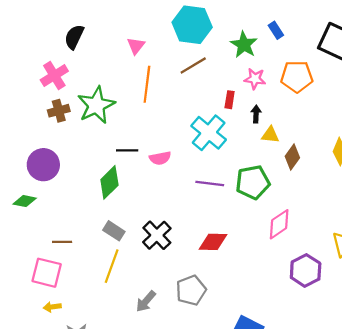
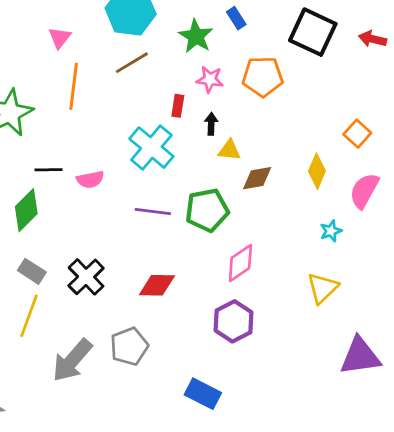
brown diamond: (292, 157) -> (257, 178), turned 45
purple hexagon: (306, 270) -> (233, 321), moved
gray arrow: (146, 301) -> (72, 360), size x1.6

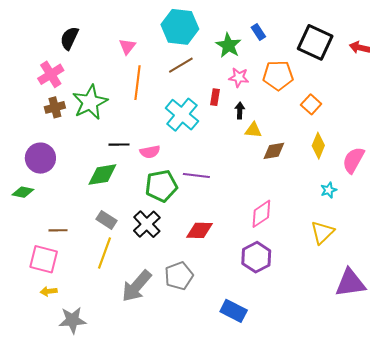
orange square: (357, 134) -> (311, 104), moved
cyan cross: (151, 148) -> (182, 115), moved
green diamond: (26, 210) -> (102, 175), turned 36
green pentagon: (207, 210) -> (161, 186), moved

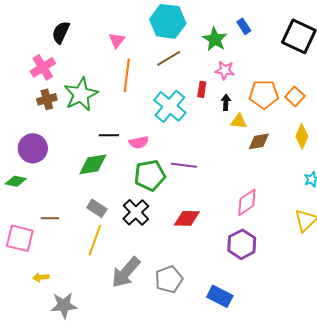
orange pentagon: (278, 75) -> (264, 94), moved
pink square: (44, 259) -> (20, 238), moved
gray pentagon: (179, 276) -> (169, 279), moved

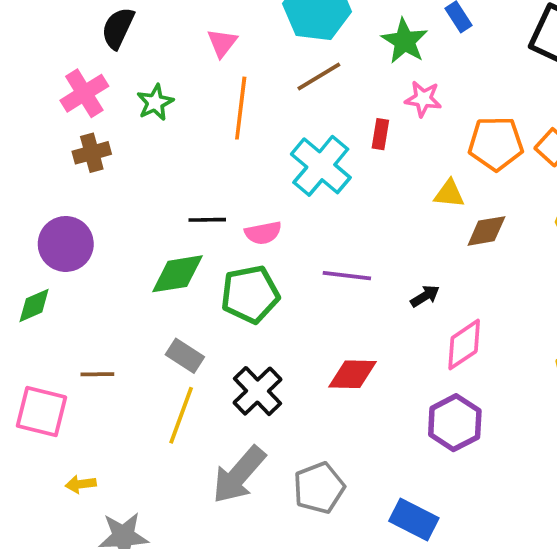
green star: (81, 94) -> (155, 103), moved, size x0.6
black arrow: (226, 102) -> (425, 296), moved, turned 56
green pentagon: (150, 175) -> (250, 294), moved
green diamond: (16, 181) -> (34, 305), turned -35
black cross: (136, 212) -> (257, 391), moved

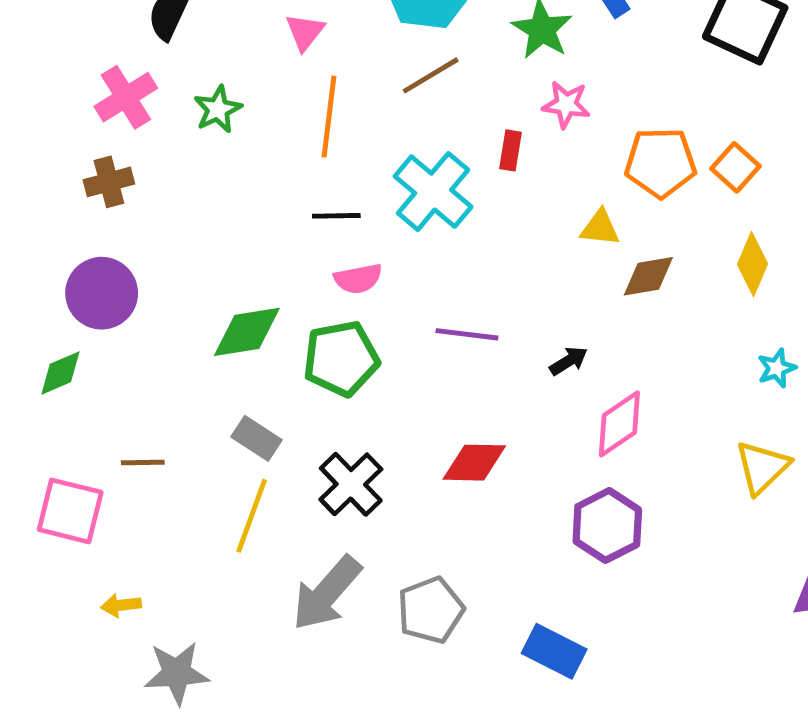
brown cross: (92, 153) -> (109, 182), moved
black line: (207, 220) -> (336, 216), moved

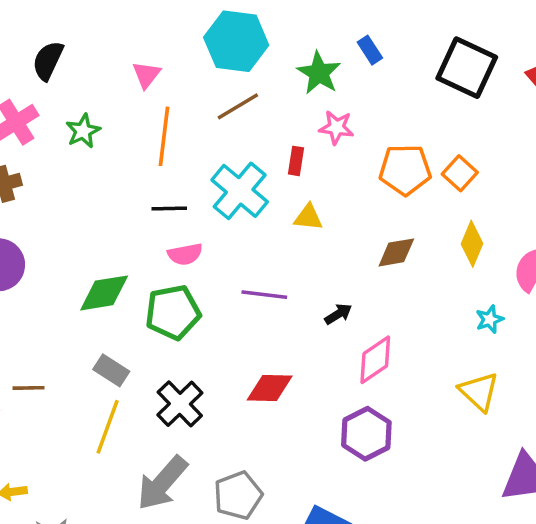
yellow triangle: (600, 228) -> (308, 217), moved
yellow triangle: (762, 467) -> (479, 392), turned -33

